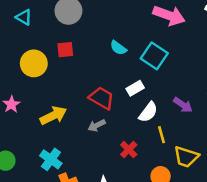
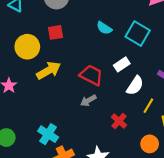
yellow arrow: (53, 115) -> (49, 70), moved
yellow line: (161, 135) -> (148, 106), turned 49

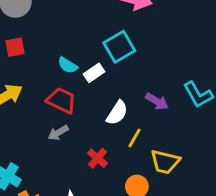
cyan semicircle: (104, 28) -> (68, 65), moved
cyan square: (138, 34) -> (119, 47), turned 30
white rectangle: (122, 64) -> (94, 73), moved

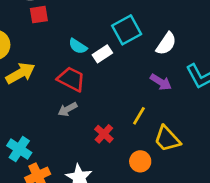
red square: (15, 47) -> (39, 15), moved
white semicircle: (117, 113) -> (166, 44), moved
yellow trapezoid: (165, 162) -> (167, 139), turned 32

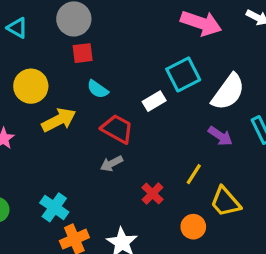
white semicircle: (166, 44) -> (228, 92), size x1.4
cyan semicircle: (78, 46) -> (98, 89), moved

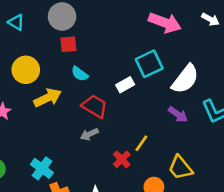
yellow line: (194, 174) -> (141, 143), moved

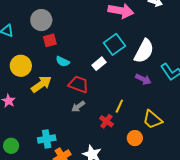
cyan cross: (42, 168) -> (47, 139), turned -36

